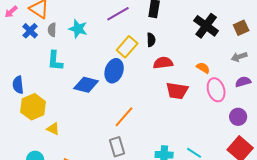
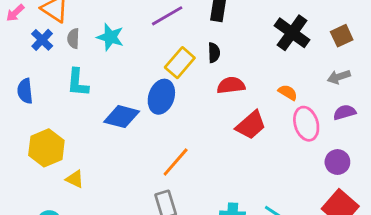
blue semicircle: (18, 85) -> (25, 91), moved
red trapezoid: (177, 91) -> (251, 125), turned -50

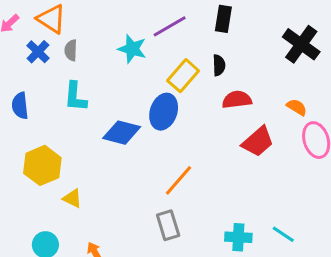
cyan star: (110, 37) -> (132, 49), moved

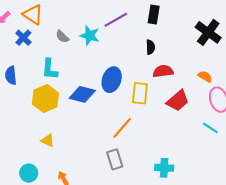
gray semicircle: (71, 50) -> (62, 37), moved, turned -48
yellow rectangle: (183, 76) -> (140, 93), moved, turned -35
yellow hexagon: (42, 165) -> (45, 99), moved
cyan line: (283, 234) -> (210, 128), moved

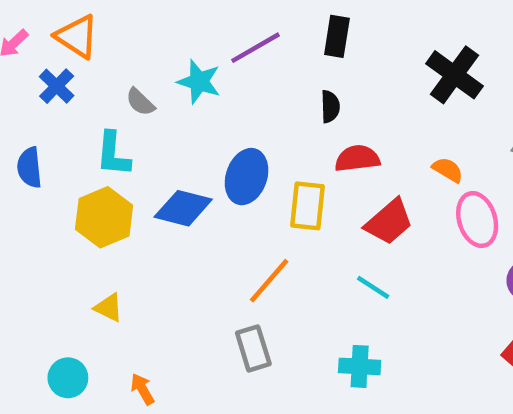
gray semicircle: (62, 37) -> (140, 102), moved
cyan line: (210, 128) -> (373, 287), moved

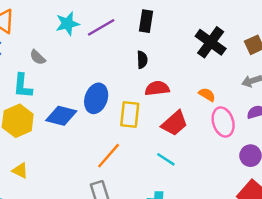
cyan star: (199, 82) -> (67, 24), moved, turned -30

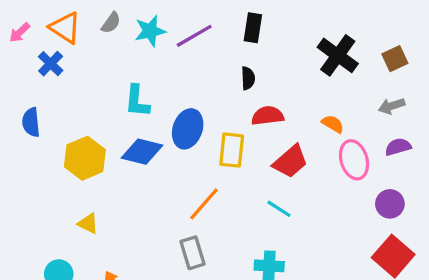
gray semicircle: (38, 57) -> (111, 23), moved, turned -98
cyan L-shape: (23, 86) -> (137, 101), moved

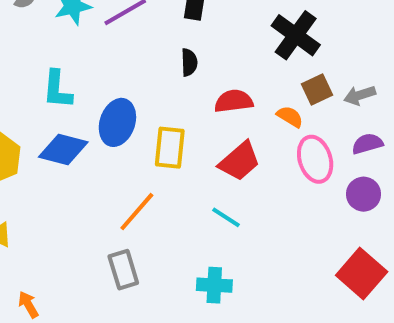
brown square: (395, 59) -> (317, 89), moved
red semicircle: (268, 116) -> (234, 101), moved
purple circle: (390, 204) -> (364, 194), moved

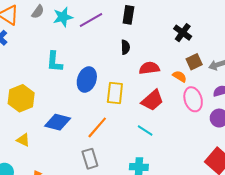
black cross: (296, 35) -> (183, 33), size x0.7
blue diamond: (63, 150) -> (58, 122), moved

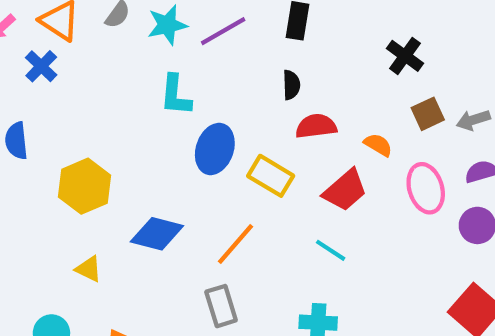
cyan L-shape: (54, 62) -> (176, 95), moved
red semicircle: (149, 68) -> (316, 126), moved
orange semicircle: (180, 76) -> (378, 145), moved
yellow rectangle: (115, 93) -> (271, 176), turned -65

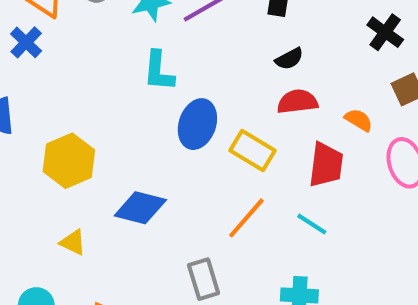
black semicircle: (291, 85) -> (289, 59), moved, turned 64
red trapezoid: (345, 190) -> (326, 165), turned -42
orange line: (235, 244) -> (246, 218), moved

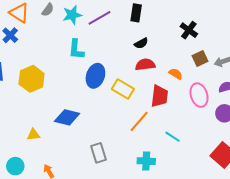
yellow hexagon: (69, 161) -> (32, 79), moved
orange line: (246, 218) -> (139, 121), moved
cyan line: (312, 224) -> (173, 137), moved
yellow triangle: (73, 242) -> (34, 135), turned -32

